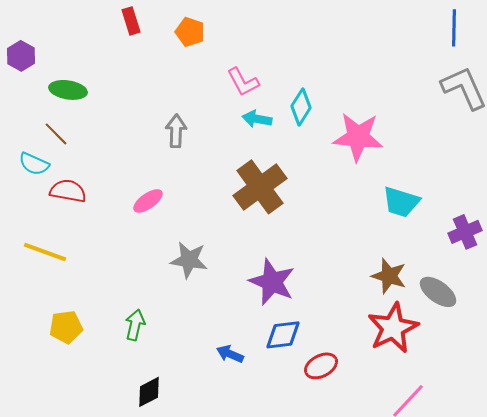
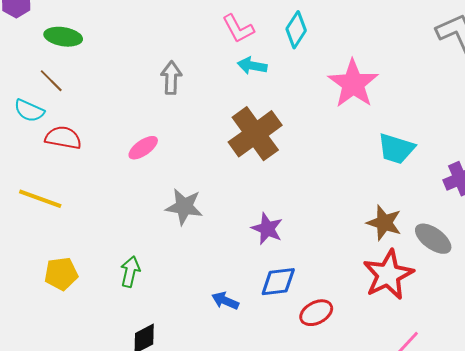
cyan diamond: (301, 107) -> (296, 30), moved
pink star: (358, 137) -> (353, 84), turned 30
purple star: (272, 282) -> (267, 229), size x0.7

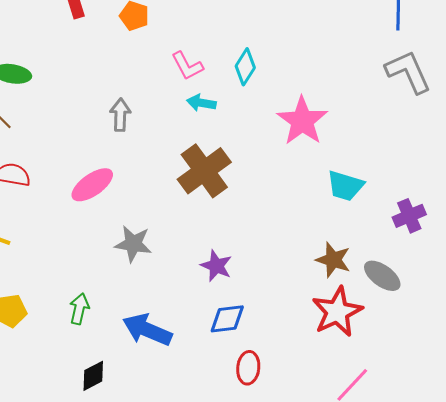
pink ellipse: (143, 148) -> (92, 185), size x1.4
blue arrow: (225, 301) -> (147, 330), moved, size x1.8
red ellipse: (316, 313) -> (248, 368), moved, turned -56

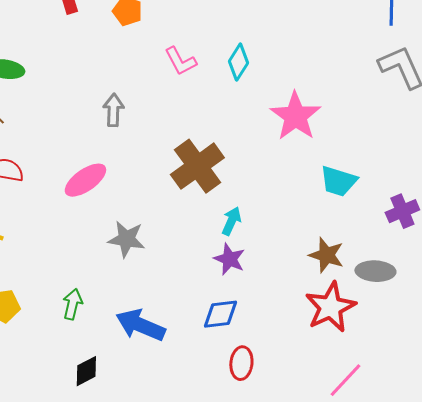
cyan arrow: (201, 103) -> (231, 221), moved, turned 104
purple star: (216, 266) -> (229, 259), moved
gray ellipse: (382, 276) -> (375, 271), turned -33

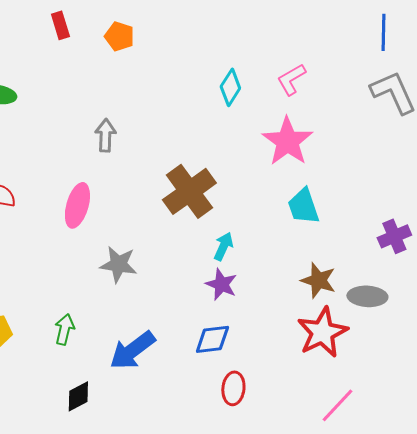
pink L-shape: (180, 61) -> (291, 79), moved, turned 88
pink ellipse: (85, 180) -> (77, 205), turned -39
cyan trapezoid: (338, 181) -> (303, 206), moved, turned 54
blue arrow: (140, 325) -> (132, 350), turned -60

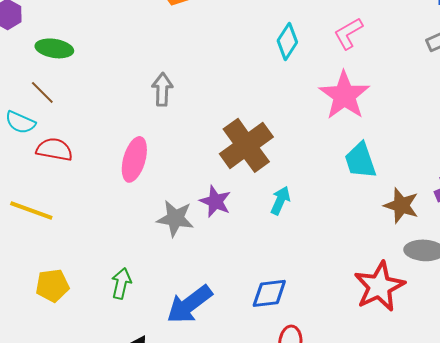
brown star: (318, 280) -> (401, 205), moved
purple star: (221, 284) -> (215, 201), moved

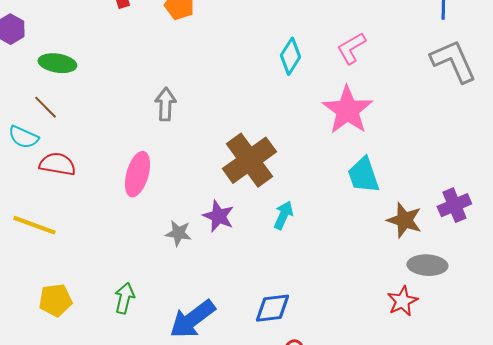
gray star: (175, 218) -> (178, 233), size x0.7
red star: (379, 286) -> (402, 301), moved, size x0.6

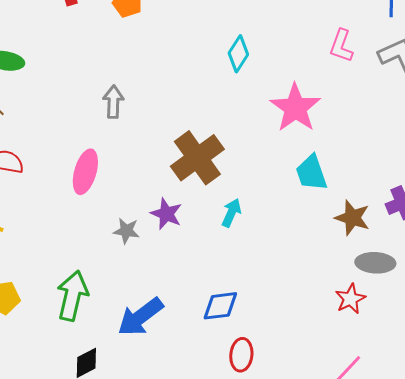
pink L-shape: (351, 48) -> (341, 46), moved, turned -40
green arrow: (124, 298) -> (72, 296), size x1.6

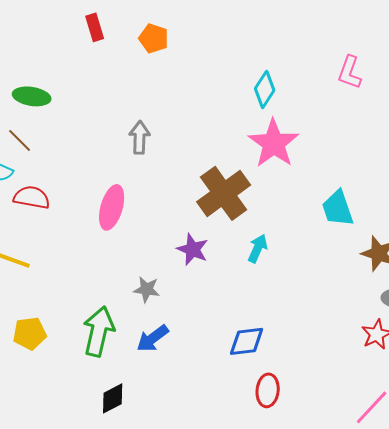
pink L-shape: (341, 46) -> (350, 72), moved
pink star: (295, 108) -> (274, 143), moved
gray star: (126, 231) -> (147, 289), moved
blue arrow: (140, 317) -> (153, 338), moved, size x0.7

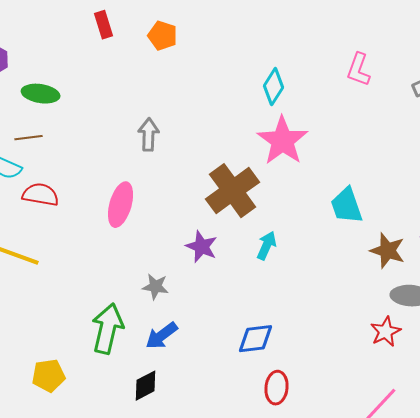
brown line: (20, 140) -> (29, 138), turned -52
yellow pentagon: (30, 333) -> (49, 376), moved
black diamond: (113, 398) -> (146, 386), moved

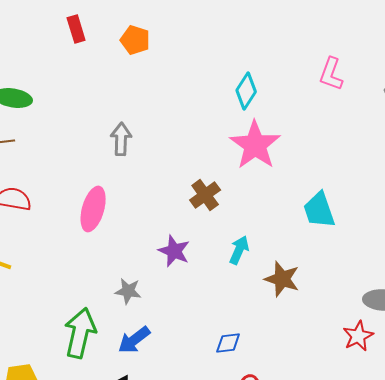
brown cross: (233, 191) -> (205, 195), size x0.6
brown star: (388, 251) -> (282, 279), moved
blue diamond: (256, 339) -> (228, 343), size x0.7

